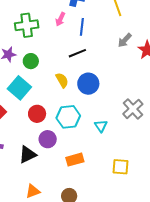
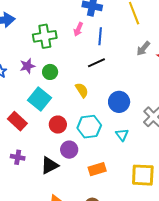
blue circle: (88, 84) -> (119, 102), moved
yellow square: (120, 167) -> (143, 175), size x1.4

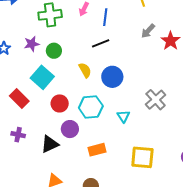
blue circle: (119, 102) -> (112, 77), moved

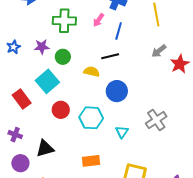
yellow semicircle: (85, 70) -> (92, 72), moved, turned -56
purple circle: (70, 129) -> (20, 163), moved

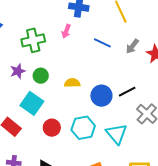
blue line: (119, 31) -> (102, 43), moved, turned -66
black line: (110, 56) -> (127, 92), moved
cyan triangle: (122, 132) -> (116, 134), size x1.6

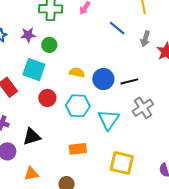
gray arrow: (132, 46) -> (145, 39), turned -35
yellow semicircle: (72, 83) -> (77, 73), moved
cyan square: (32, 103) -> (34, 70), turned -30

